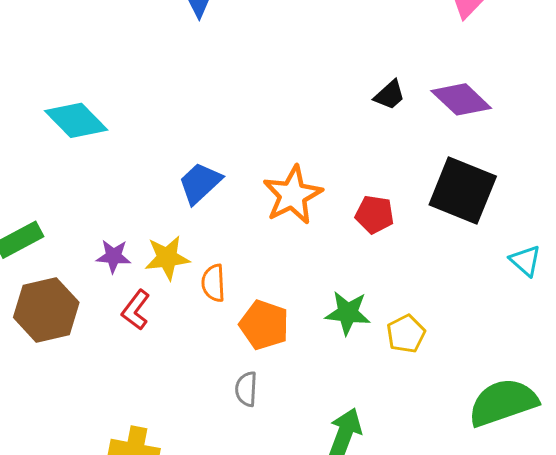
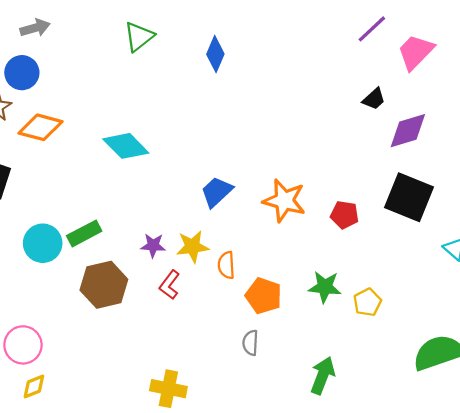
black trapezoid: (390, 95) -> (374, 99), moved
purple diamond: (461, 99) -> (408, 131), turned -60
orange star: (293, 195) -> (284, 201), turned -30

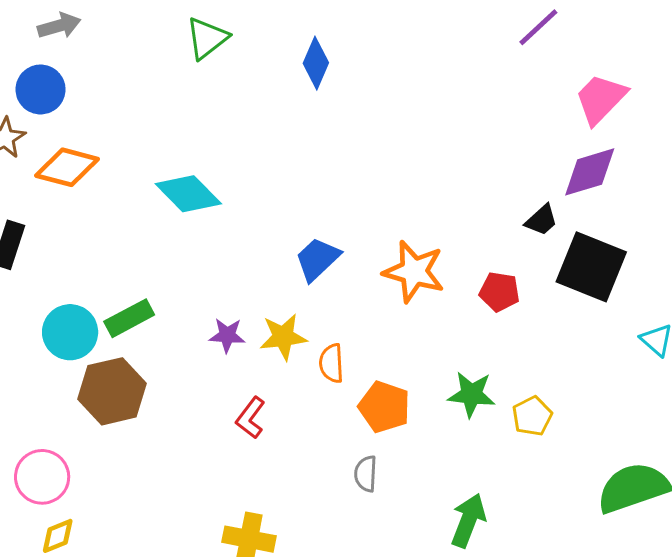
pink trapezoid: (416, 52) -> (601, 99), moved
black trapezoid: (374, 99) -> (541, 220), moved
brown hexagon: (104, 285) -> (112, 391), moved
red L-shape: (170, 285) -> (251, 418), moved

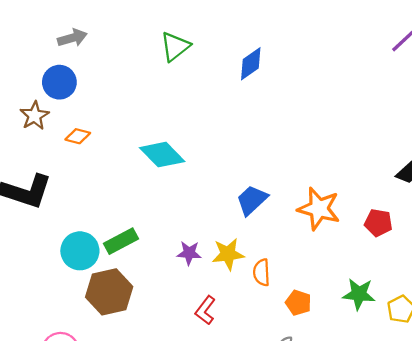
blue diamond: (316, 63) -> (251, 64), turned 32
orange diamond: (67, 167) -> (78, 136), size x0.6
orange pentagon: (384, 407) -> (298, 303), size x0.7

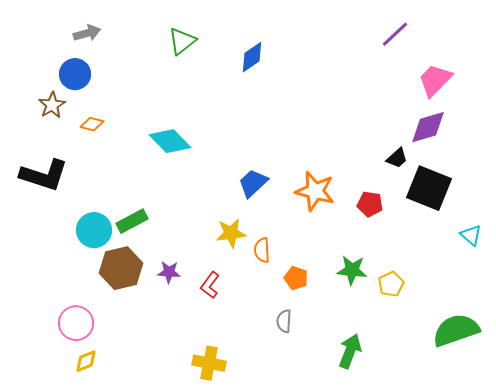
purple star: (189, 253) -> (169, 272), moved

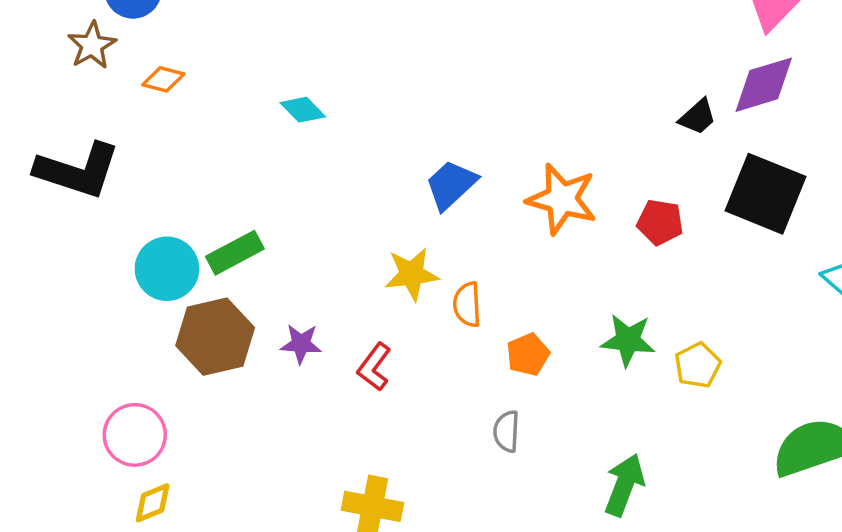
cyan diamond: (170, 141) -> (303, 110), size x0.6
black trapezoid: (397, 158) -> (698, 117), moved
orange pentagon: (296, 278) -> (528, 355), turned 30

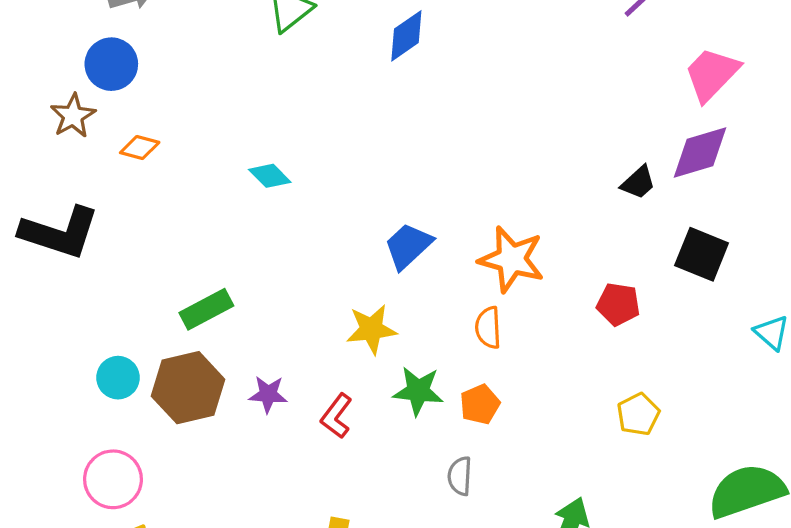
black square: (766, 194) -> (702, 254), size x0.7
red pentagon: (660, 222) -> (618, 304), moved
cyan circle: (167, 269) -> (118, 378), moved, size x0.7
orange semicircle: (467, 304) -> (488, 328), moved
green star: (628, 340) -> (418, 391), moved

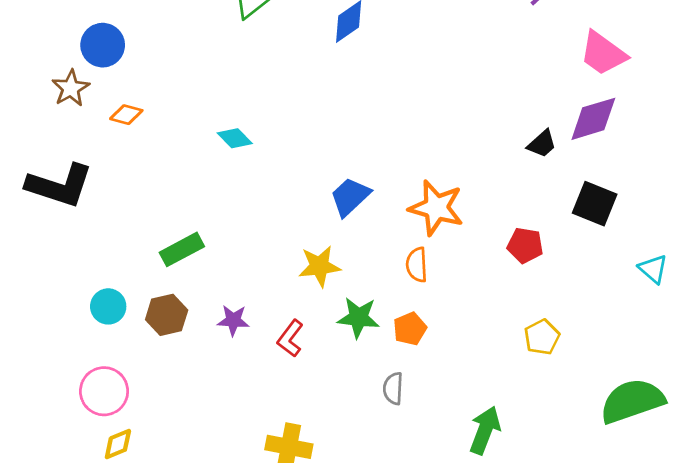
pink trapezoid: (712, 74) -> (603, 53), turned -98
brown hexagon: (188, 388) -> (167, 315), size x0.7

